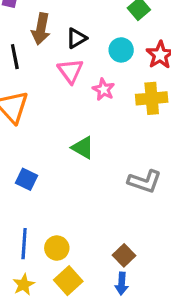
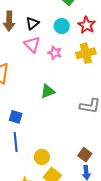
green triangle: (83, 148) -> (48, 91), turned -42
blue line: (24, 244) -> (16, 142), moved

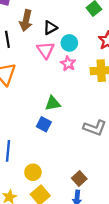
cyan circle: (62, 26) -> (69, 43), moved
blue square: (16, 117) -> (44, 124), moved

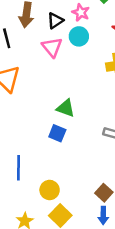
pink star: (68, 64) -> (81, 12), moved
green triangle: (53, 103) -> (66, 108), turned 35

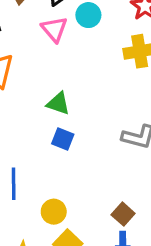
green triangle: (66, 108) -> (58, 104), moved

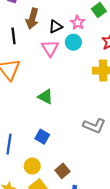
blue square: (63, 139) -> (42, 137), moved
brown square: (123, 214) -> (62, 171), moved

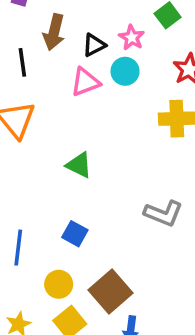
pink triangle: (50, 48) -> (85, 82), turned 42
brown square: (62, 171) -> (110, 292), size x1.6

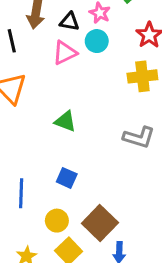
black triangle: (94, 45) -> (69, 22), turned 42
gray L-shape: (163, 213) -> (139, 137), moved

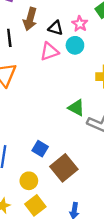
green triangle: (65, 121) -> (76, 108), moved
brown square: (100, 223) -> (64, 168), moved

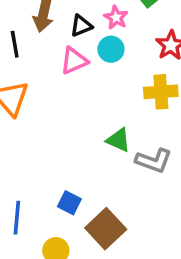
black triangle: (56, 28) -> (81, 26), turned -35

